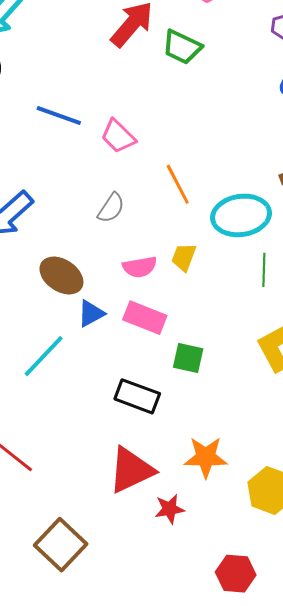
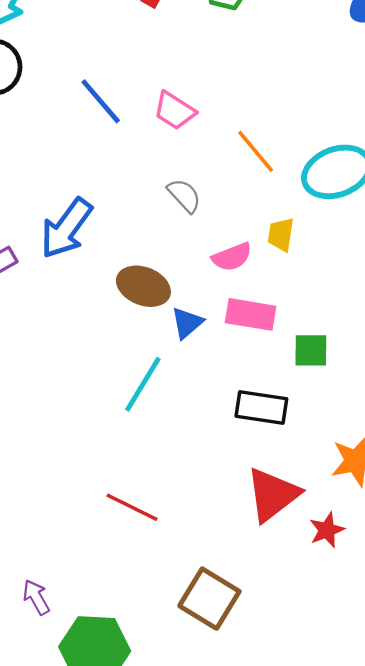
blue line: (59, 116) -> (101, 101), turned 42
gray semicircle: (111, 208) -> (184, 196), turned -64

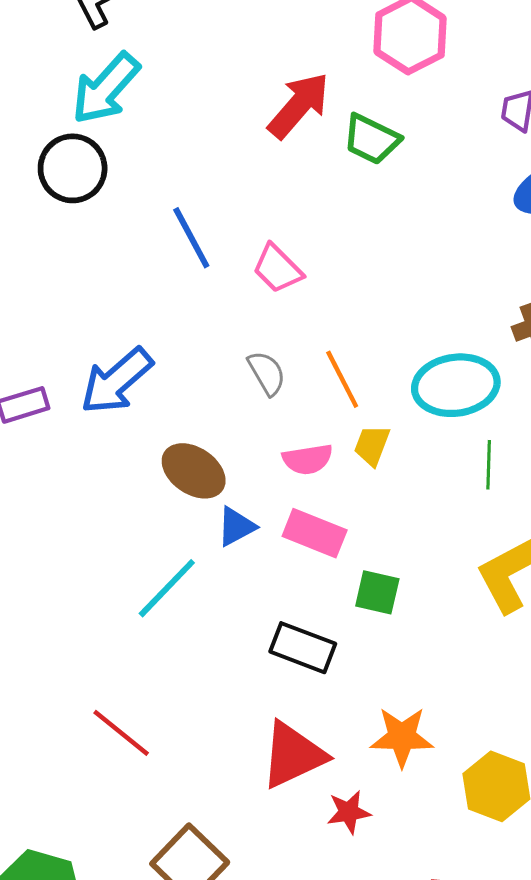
orange line: (256, 151) -> (342, 379), moved

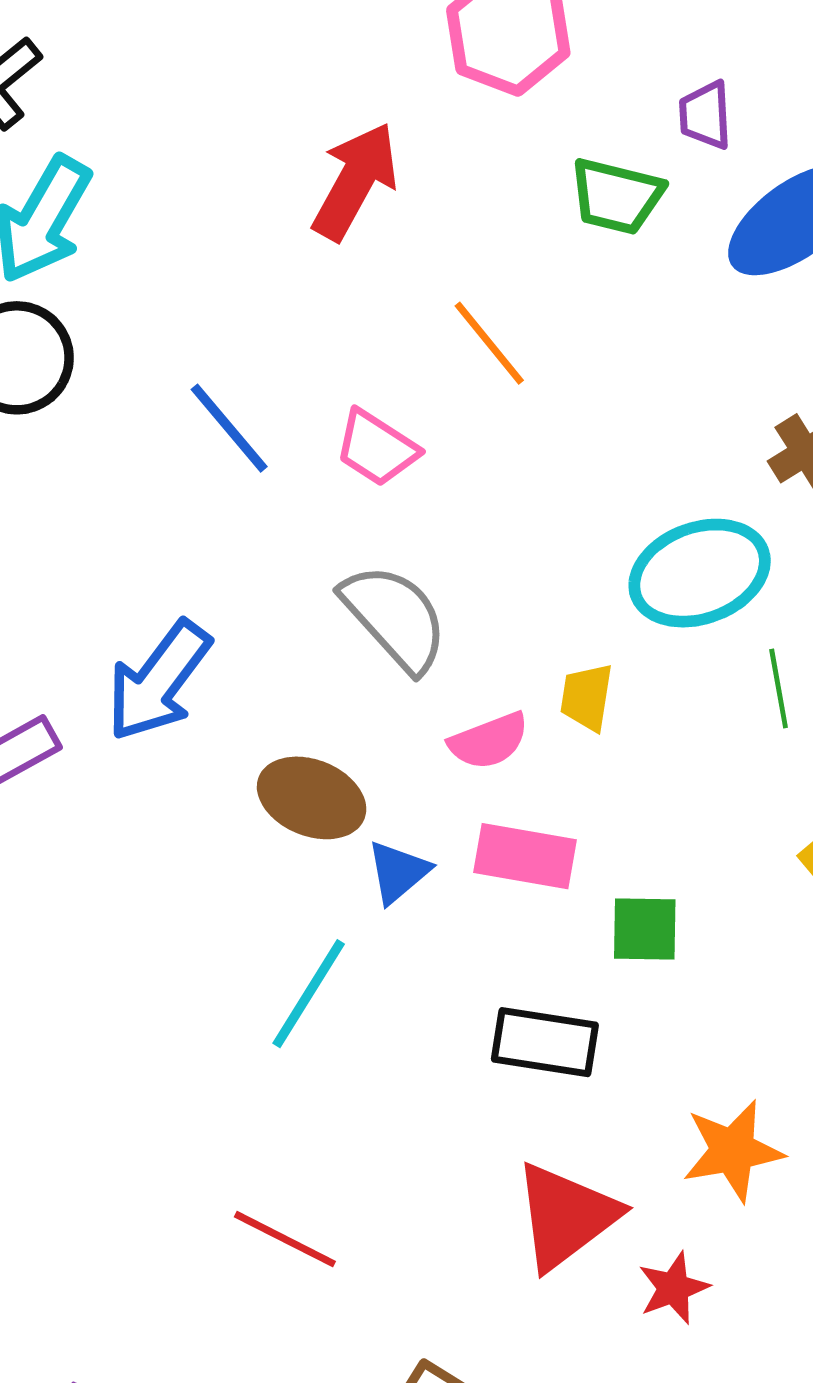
green trapezoid: (371, 139) -> (616, 196), moved
gray semicircle: (267, 373) -> (395, 618), size x1.6
orange line: (342, 379) -> (489, 343), moved

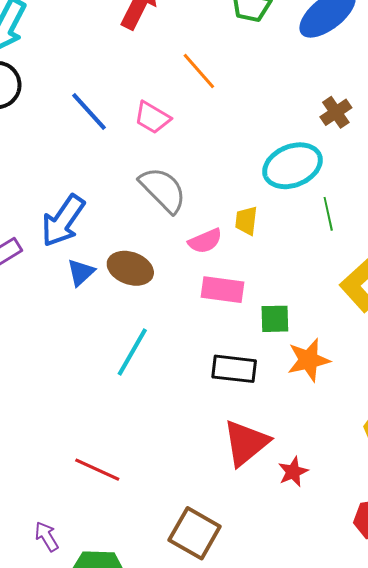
blue triangle: (398, 872) -> (81, 272), moved
orange star: (733, 1151) -> (309, 360), moved
red line: (285, 1239) -> (97, 470), moved

